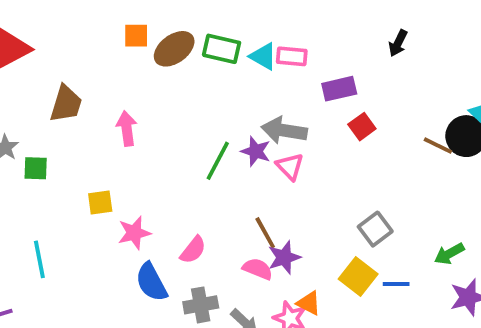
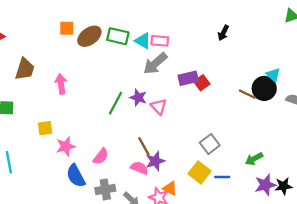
purple rectangle: (339, 89) -> (188, 78), moved
gray arrow: (284, 130) -> (155, 63), moved, turned -50

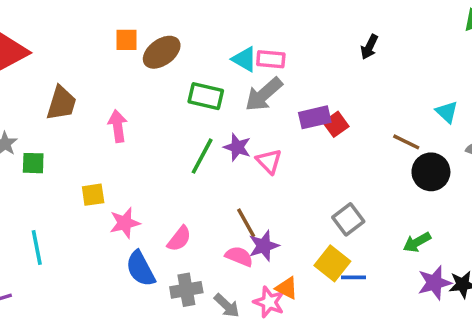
green rectangle: (118, 36) -> (206, 96), moved
black circle: (264, 88) -> (431, 172), moved
blue line: (222, 177) -> (353, 277), moved

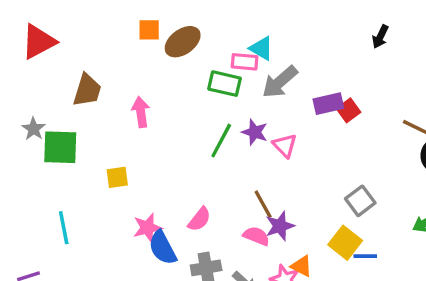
pink rectangle: (271, 59) -> (245, 62), moved
green square: (33, 163) -> (60, 147), size x1.6
pink star: (125, 223) -> (147, 228), moved

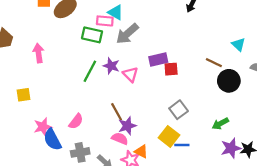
purple rectangle: (328, 104) -> (158, 59), moved
red square: (348, 110) -> (171, 69), moved, turned 32
pink semicircle: (256, 236) -> (120, 139), moved

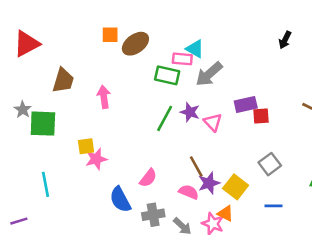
pink star: (43, 127) -> (96, 159), moved
yellow square: (169, 136) -> (236, 187), moved
pink semicircle: (120, 139) -> (189, 192), moved

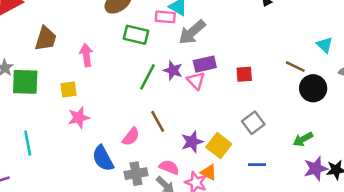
green rectangle: (167, 75) -> (136, 35), moved
purple rectangle: (246, 105) -> (205, 64), moved
yellow square: (86, 146) -> (68, 90), moved
brown line: (196, 167) -> (158, 121), moved
pink semicircle: (189, 192) -> (169, 167), moved

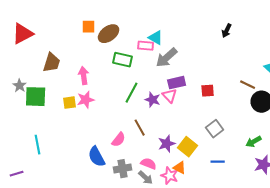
purple star: (173, 70) -> (153, 100), moved
pink star: (79, 118) -> (86, 100), moved

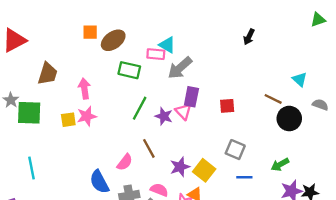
purple rectangle: (177, 83) -> (191, 97), turned -66
gray square: (215, 129) -> (235, 150), turned -30
blue line: (218, 162) -> (244, 177), moved

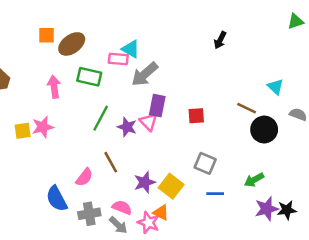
pink arrow: (84, 89) -> (54, 87), moved

